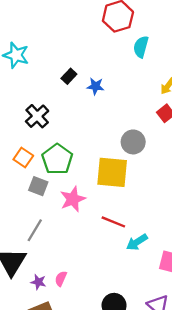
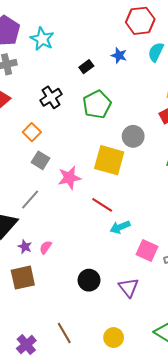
blue star: (95, 86) -> (119, 55), moved
green pentagon: (57, 159) -> (97, 104), moved

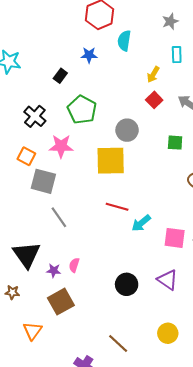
gray square: (41, 160) -> (43, 181), size x1.4
pink star: (69, 178) -> (61, 146), moved, turned 30
gray line: (30, 200) -> (59, 217), moved, turned -60

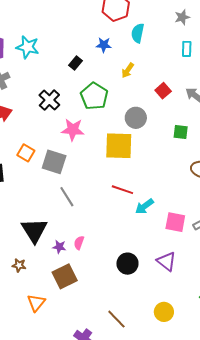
yellow arrow: (153, 74) -> (128, 70), moved
orange square: (26, 156) -> (26, 153), moved

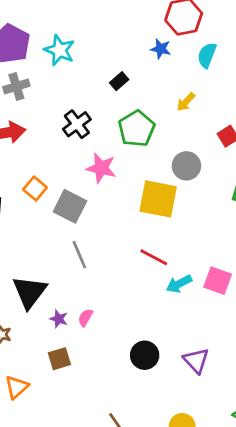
blue star: (104, 45) -> (161, 49), moved
pink square: (175, 222) -> (218, 281), moved
brown square: (65, 276) -> (59, 359), size x0.7

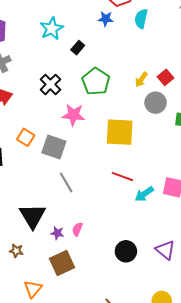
cyan star: (60, 50) -> (52, 29), moved, turned 30
yellow arrow: (186, 102) -> (141, 80), moved
gray circle: (186, 166) -> (156, 103), moved
brown square: (59, 359) -> (62, 263), size x1.4

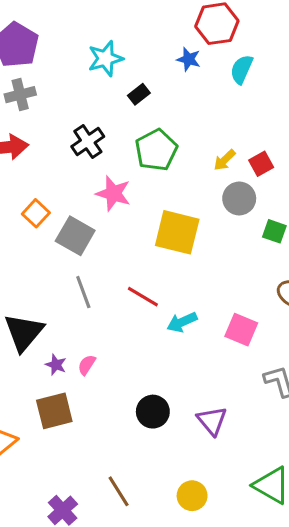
red line: (122, 177) -> (143, 297), moved
cyan arrow: (144, 194) -> (182, 322), moved

